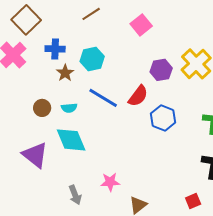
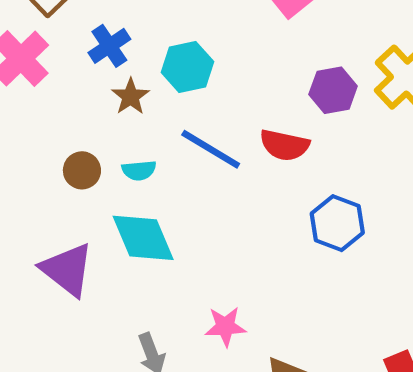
blue cross: (55, 49) -> (109, 46), turned -36
red semicircle: (138, 96) -> (285, 145), turned 65
blue hexagon: (163, 118) -> (337, 223), moved

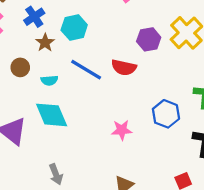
brown circle: (82, 170) -> (20, 67), moved
blue hexagon: (337, 223) -> (166, 114), moved
pink star: (225, 327) -> (122, 130), moved

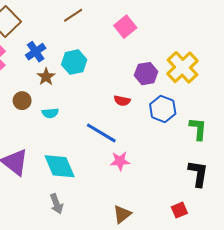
red semicircle: (124, 67) -> (122, 101), size x0.7
blue line: (86, 70) -> (101, 133), moved
blue hexagon: (166, 114) -> (163, 109), moved
cyan diamond: (52, 115) -> (60, 166), moved

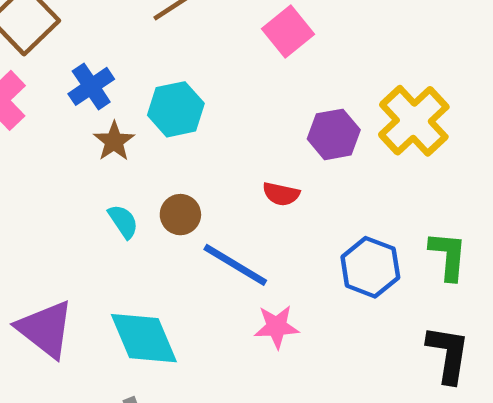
brown circle: (22, 101) -> (180, 215), moved
blue hexagon: (163, 109) -> (370, 267), moved
cyan semicircle: (50, 113) -> (123, 221), turned -119

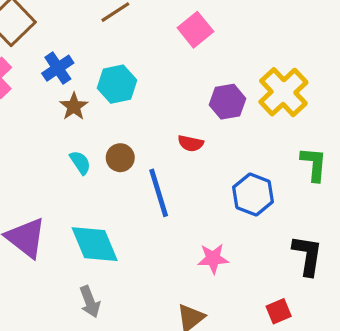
green L-shape: (448, 256) -> (314, 164), moved
blue line: (235, 265) -> (159, 193), turned 42
pink star: (277, 327) -> (213, 258), moved

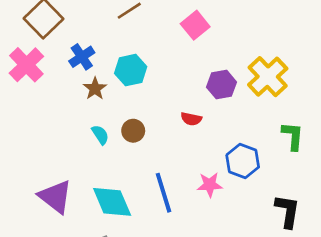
blue line: (159, 193) -> (164, 193), moved
pink star: (213, 258) -> (210, 185), moved

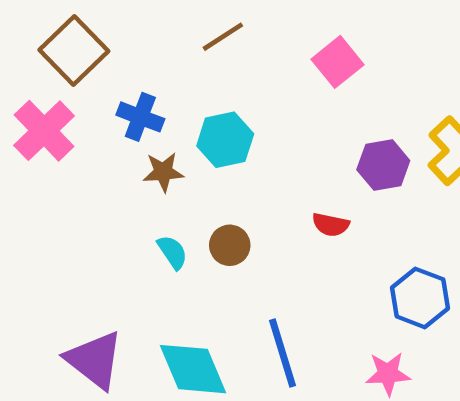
blue cross: (82, 57) -> (140, 117), turned -35
brown star: (95, 88) -> (163, 172), turned 30
pink star: (210, 185) -> (388, 374), moved

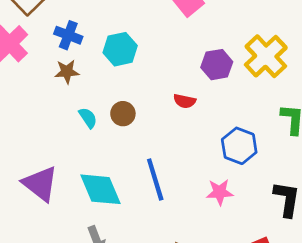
brown star: (163, 172) -> (67, 72), moved

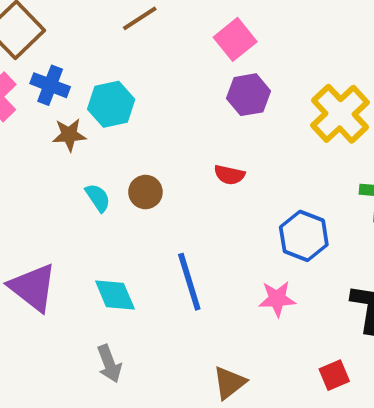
blue cross: (68, 35) -> (50, 85), moved
cyan hexagon: (120, 49) -> (111, 104), moved
purple hexagon: (217, 65) -> (248, 95), moved
cyan diamond: (101, 189) -> (115, 295), size x0.7

